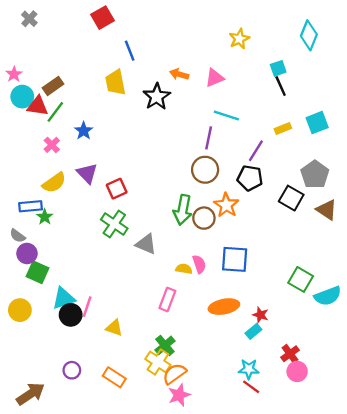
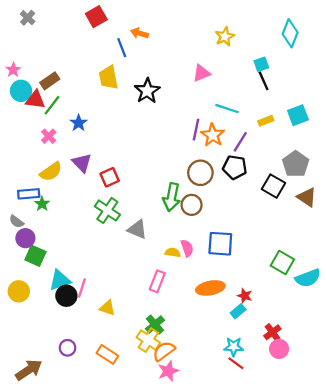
orange arrow: (179, 74) -> (139, 33), moved
cyan line: (226, 115) -> (227, 109), moved
brown circle: (205, 170) -> (200, 173), moved
orange star: (226, 205) -> (213, 135), moved

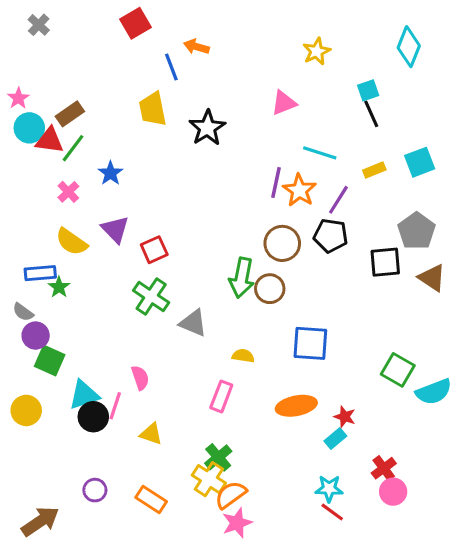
yellow semicircle: (51, 172) -> (71, 242), turned 70
black square: (274, 186) -> (385, 262), turned -35
pink semicircle: (187, 248) -> (140, 378), moved

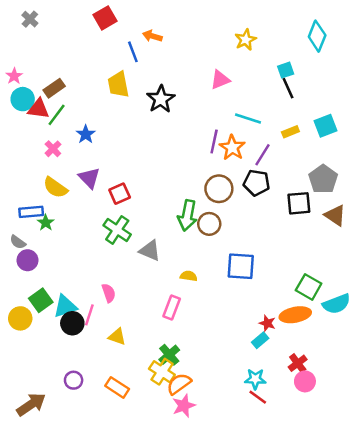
green square: (50, 360) -> (41, 300), moved, turned 30
orange ellipse: (296, 406) -> (295, 315), moved

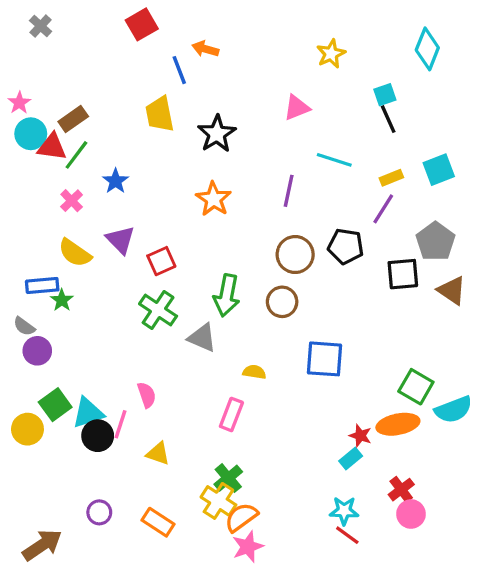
orange star: (232, 148) -> (214, 199), moved
purple line: (263, 155) -> (383, 209), moved
green arrow: (187, 215) -> (227, 295), moved

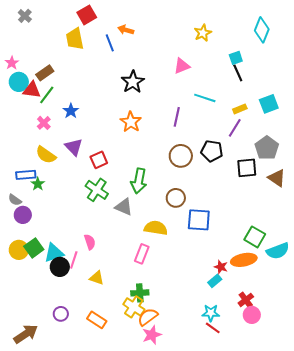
yellow trapezoid: (160, 114) -> (75, 39), moved
brown circle: (282, 302) -> (176, 198), moved
yellow semicircle: (254, 372) -> (156, 228), size x1.6
yellow circle: (27, 429) -> (19, 250), moved
green cross: (228, 478) -> (140, 293), turned 36

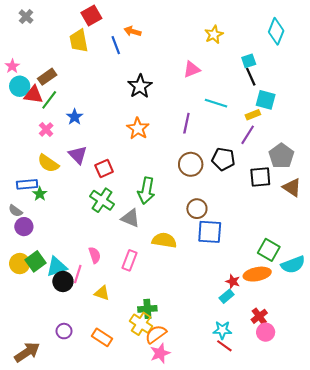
cyan square: (269, 104) -> (266, 100), moved, turned 36
brown circle: (176, 198) -> (197, 209), moved
pink rectangle: (142, 254) -> (129, 260), moved

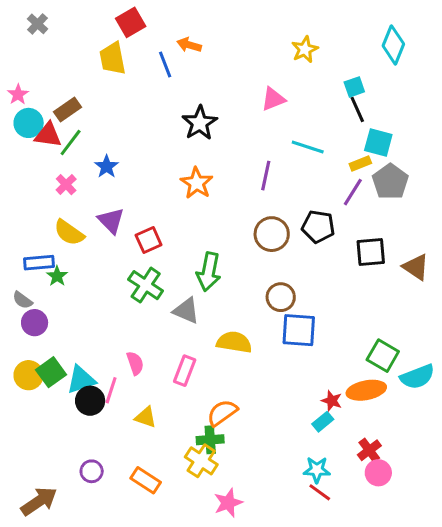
gray pentagon: (281, 156) -> (390, 182), moved
orange semicircle: (156, 334) -> (222, 413), moved

